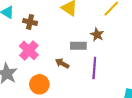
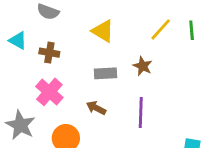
gray rectangle: (78, 46) -> (106, 73), moved

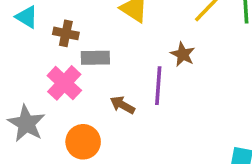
gray rectangle: (106, 73) -> (95, 58), moved
purple line: (141, 112) -> (158, 86), moved

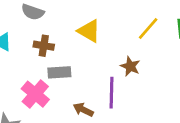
brown cross: (66, 33) -> (44, 46), moved

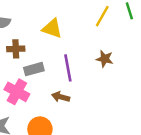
brown star: (130, 66) -> (105, 59), moved
purple line: (112, 93) -> (68, 68), moved

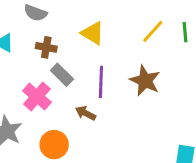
brown star: (105, 59) -> (145, 81), size x1.5
gray rectangle: (34, 69) -> (62, 75), turned 48

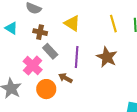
yellow line: (153, 31) -> (113, 24), turned -60
orange circle: (54, 145) -> (46, 89), moved

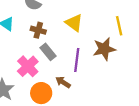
brown star: (107, 57) -> (104, 49), moved, turned 30

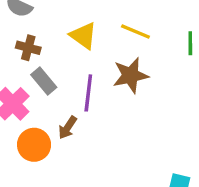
yellow line: (119, 26) -> (135, 32), moved, turned -54
brown arrow: (63, 82) -> (68, 128), turned -88

